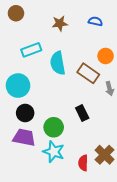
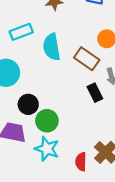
black circle: (25, 113) -> (28, 104), moved
black rectangle: (82, 113) -> (95, 93), moved

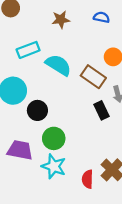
cyan semicircle: (52, 47) -> (58, 65), turned 132
black circle: (28, 104) -> (37, 110), moved

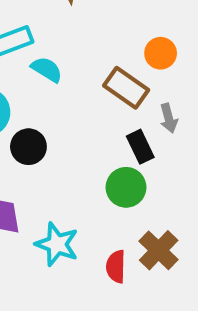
cyan semicircle: (58, 65) -> (47, 69), moved, size x0.7
green circle: (54, 138) -> (126, 187), moved

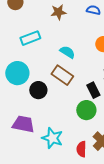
cyan semicircle: (47, 69) -> (67, 52), moved
brown rectangle: (126, 88) -> (62, 75), moved

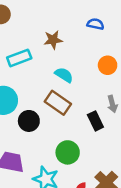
brown star: (58, 12) -> (53, 40), moved
green circle: (86, 110) -> (68, 152), moved

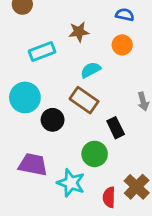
orange circle: (108, 65) -> (122, 45), moved
cyan semicircle: (64, 75) -> (91, 70), turned -60
black rectangle: (95, 121) -> (116, 128), moved

